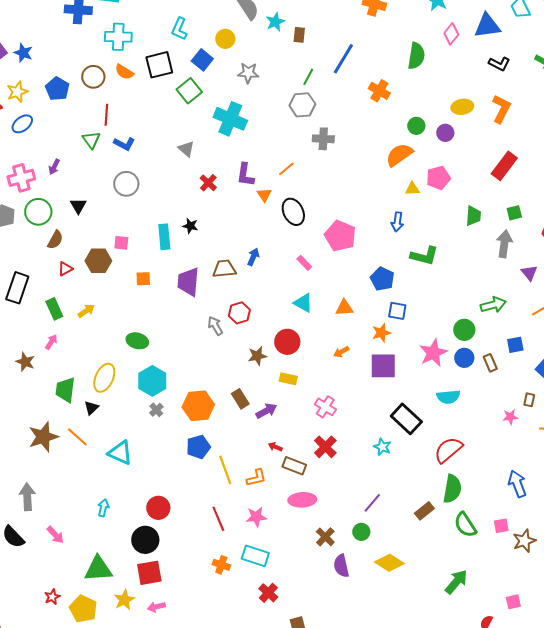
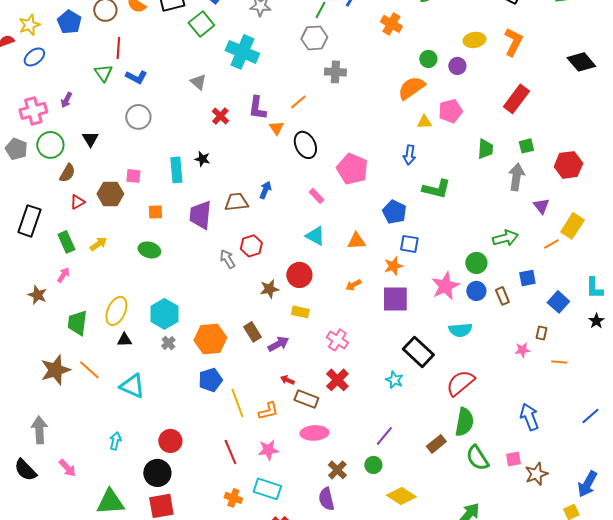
green ellipse: (137, 341) -> (149, 250), moved
black triangle: (91, 408) -> (124, 340), moved, turned 42
purple semicircle: (341, 566) -> (326, 499), moved

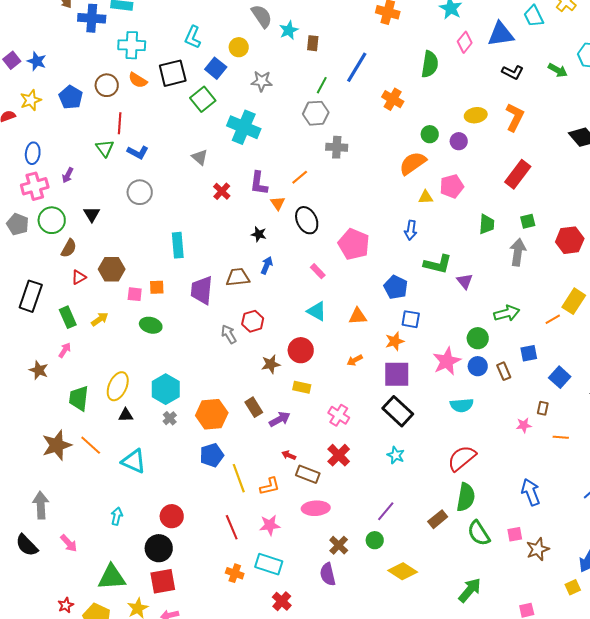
blue ellipse: (34, 57) -> (33, 153), moved, turned -45
black star: (202, 159) -> (259, 234), moved
pink square: (133, 176) -> (135, 294), moved
purple triangle: (541, 206) -> (465, 281), moved
black rectangle: (418, 352) -> (398, 411), moved

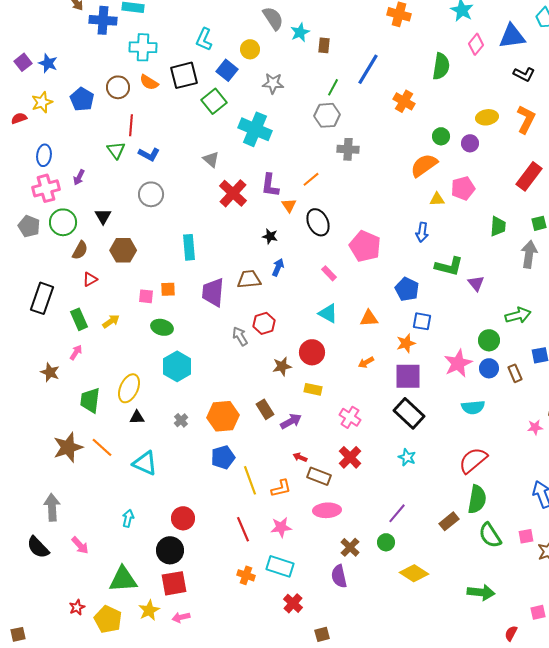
red cross: (222, 191) -> (233, 193), size x1.6
brown hexagon: (112, 269) -> (123, 250), moved
cyan hexagon: (166, 389) -> (177, 366), moved
green arrow: (470, 590) -> (481, 592), turned 56

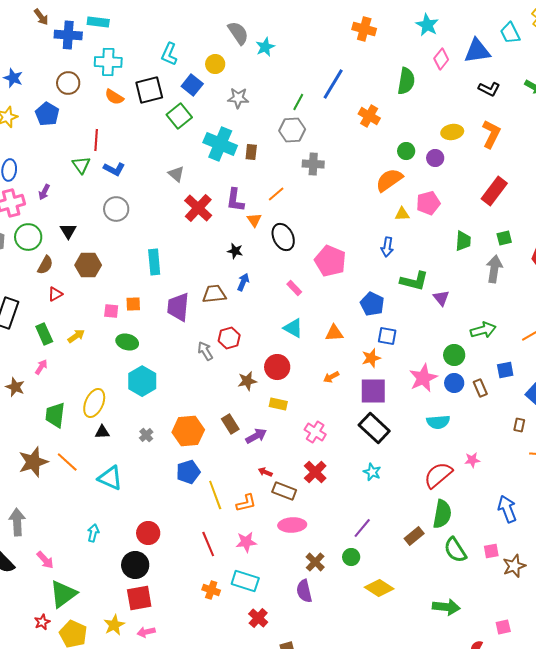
brown rectangle: (324, 45) -> (251, 152), moved
brown circle: (118, 87) -> (68, 83), moved
pink star: (535, 427) -> (472, 460), moved
green triangle: (123, 579) -> (63, 594), moved, turned -32

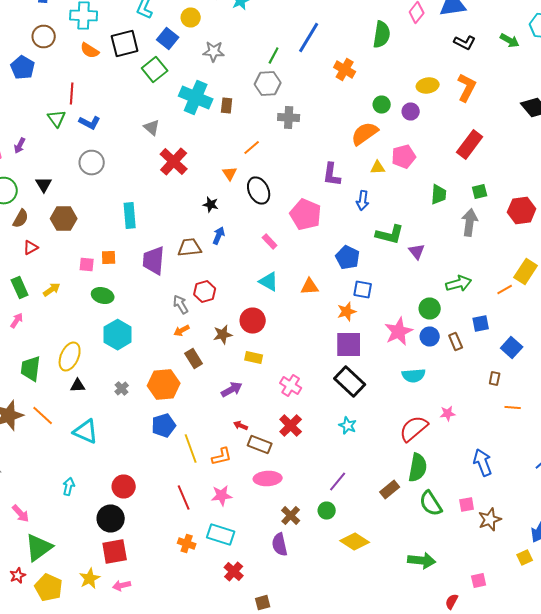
purple L-shape: (235, 200) -> (332, 174), moved
orange arrow: (331, 377) -> (182, 330), moved
brown rectangle: (230, 424) -> (194, 358), moved

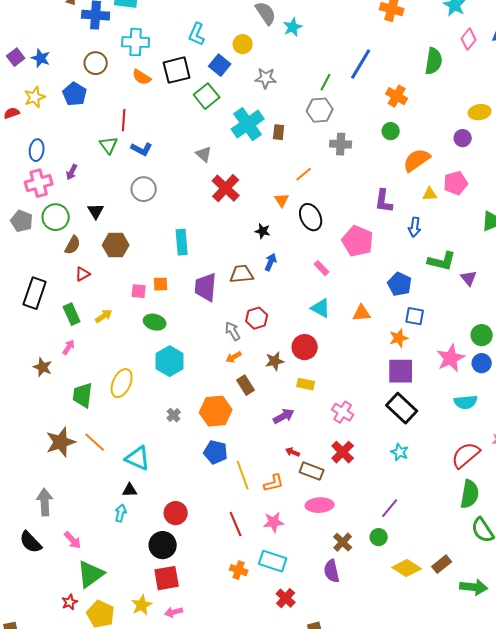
cyan cross: (196, 98) -> (248, 124), turned 32
green circle: (382, 104) -> (391, 131), moved
black triangle: (78, 386) -> (130, 490), moved
blue pentagon: (164, 426) -> (216, 452), turned 30
brown rectangle: (390, 490) -> (442, 564), moved

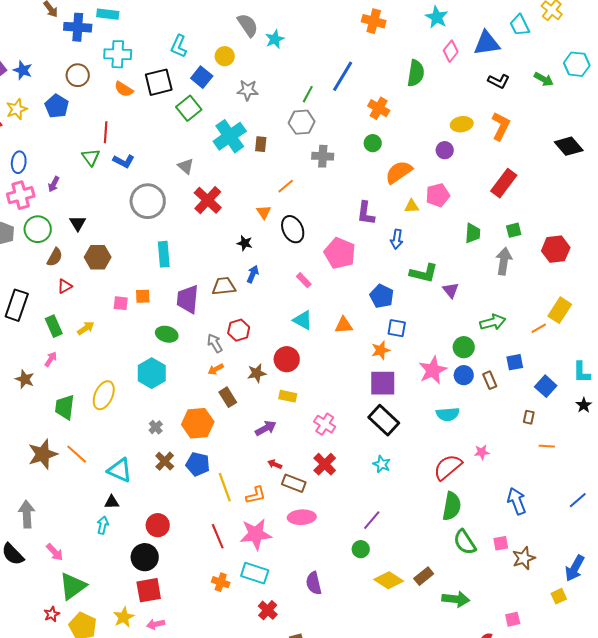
gray circle: (144, 189) -> (148, 201), moved, size x1.4
green ellipse: (155, 322) -> (167, 334), moved
pink star: (274, 522) -> (256, 534), size x1.5
brown cross: (343, 542) -> (165, 461), moved

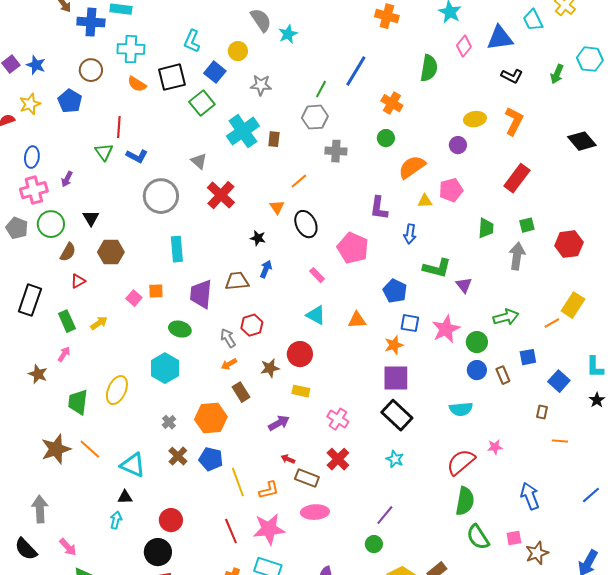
green arrow: (544, 79) -> (557, 74), turned 84
pink square: (121, 303) -> (134, 298), turned 35
pink star: (433, 370) -> (446, 329), moved

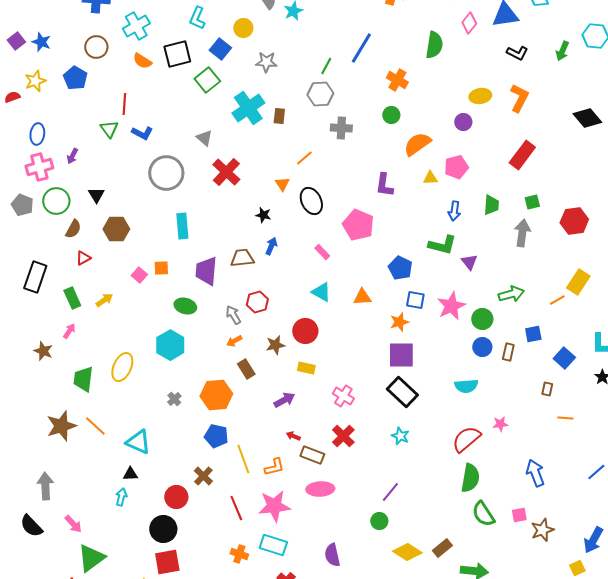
cyan cross: (131, 49) -> (136, 26), turned -32
blue arrow: (410, 234) -> (454, 211), moved
brown rectangle: (503, 375) -> (508, 352), turned 36
brown cross: (178, 456) -> (203, 476), moved

